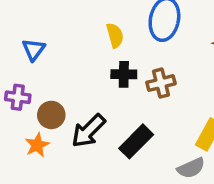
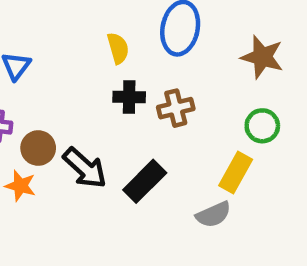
black arrow: (88, 131) -> (85, 168), turned -93
orange star: (37, 145) -> (20, 186), turned -30

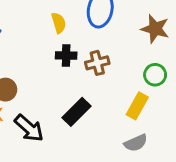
black arrow: (85, 168) -> (29, 128), moved
gray semicircle: (213, 215) -> (136, 143), moved

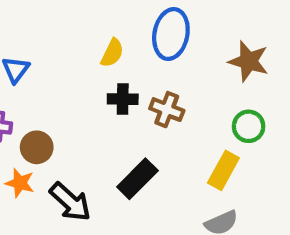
yellow semicircle: (59, 23) -> (112, 53), turned 42
brown cross: (97, 63) -> (167, 110), turned 35

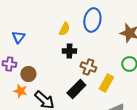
brown cross: (167, 110) -> (88, 67), moved
yellow rectangle: (223, 170) -> (106, 83), moved

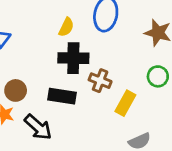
black cross: (69, 51) -> (73, 58), size x1.5
black rectangle: (76, 89) -> (62, 96), moved, turned 54

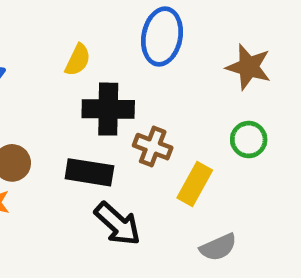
yellow semicircle: (66, 27) -> (78, 60), moved
black arrow: (38, 127) -> (118, 224), moved

